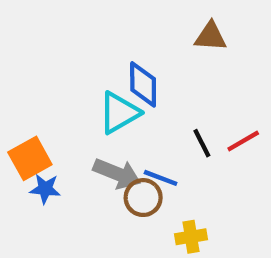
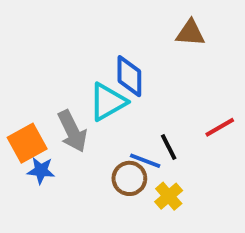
black line: (202, 143) -> (169, 147), moved
gray arrow: (117, 174) -> (72, 131), moved, turned 42
yellow cross: (191, 237) -> (169, 196), moved, turned -32

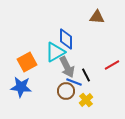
gray arrow: (72, 131) -> (67, 67), moved
orange square: (27, 143) -> (27, 62), moved
blue star: (41, 171) -> (21, 87), size x1.5

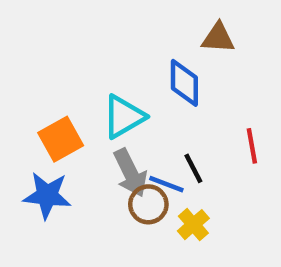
blue diamond: (66, 39) -> (184, 83), moved
red line: (112, 65) -> (252, 146), turned -70
gray arrow: (67, 67) -> (130, 173), moved

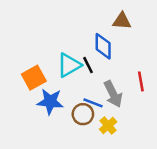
black line: (193, 168) -> (88, 65), moved
gray arrow: (130, 173) -> (113, 94), moved
blue star: (47, 195) -> (50, 102), moved

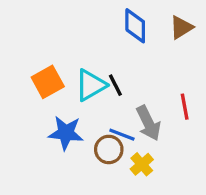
brown triangle: (122, 21) -> (181, 27), moved, turned -36
blue diamond: (103, 46) -> (135, 26), moved
orange square: (34, 78) -> (48, 82), moved

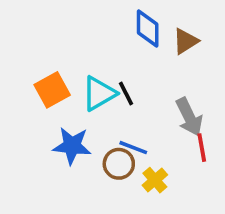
brown triangle: (181, 27) -> (186, 41), moved
red line: (185, 107) -> (202, 148), moved
gray arrow: (148, 123) -> (189, 117), moved

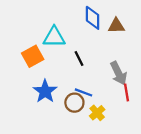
brown triangle: (186, 41) -> (116, 26), turned 30
cyan triangle: (99, 93) -> (54, 37), moved, turned 30
blue star: (72, 146) -> (45, 91), turned 30

